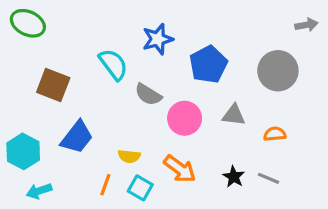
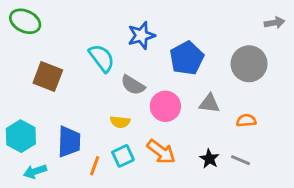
blue trapezoid: (77, 137) -> (69, 142), moved, turned -36
yellow semicircle: (129, 156) -> (120, 122), moved
cyan square: (140, 188) -> (123, 156), moved, turned 35

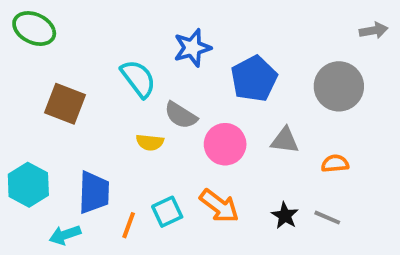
yellow semicircle: (120, 122) -> (150, 142), moved
cyan arrow: (35, 171) -> (65, 235), moved

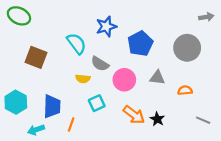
orange arrow: (219, 206) -> (134, 115), moved
cyan square: (167, 212) -> (97, 103), moved
gray line: (327, 218) -> (203, 120), moved

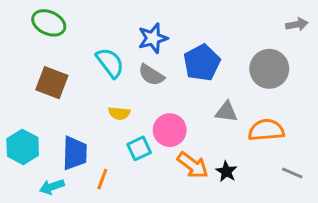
green ellipse: (19, 16) -> (49, 23), moved
gray semicircle: (100, 64) -> (151, 75), moved
pink circle: (124, 80) -> (170, 130), moved
orange semicircle: (185, 90) -> (266, 130), size x1.6

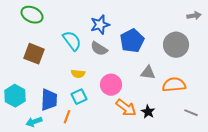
cyan square: (139, 148) -> (79, 97), moved

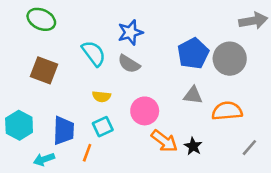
gray arrow: (194, 16) -> (253, 21), size x1.5
blue pentagon: (132, 41) -> (193, 53), moved
gray line: (191, 113) -> (249, 148), turned -72

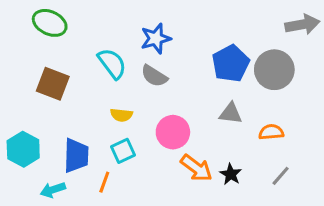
orange semicircle: (227, 111) -> (271, 132), size x0.7
gray line: (249, 148) -> (281, 176), moved

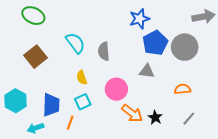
blue star: (156, 39) -> (139, 19), moved
gray semicircle: (154, 76) -> (104, 51), turned 54
brown square: (53, 84) -> (35, 57), turned 30
gray triangle: (231, 113) -> (147, 71), moved
yellow semicircle: (121, 115) -> (82, 78), turned 64

